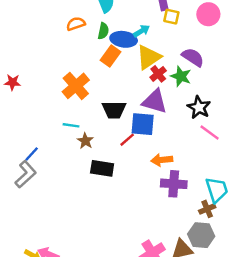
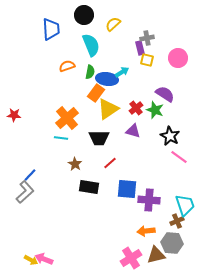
yellow triangle: (149, 57) -> (108, 109), moved
purple triangle: (155, 101) -> (133, 131), size x0.7
blue square: (143, 124) -> (127, 189), moved
cyan line: (71, 125) -> (61, 138), moved
orange arrow: (162, 160) -> (146, 231), moved

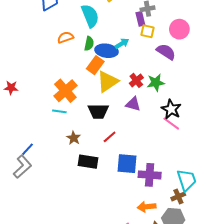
purple semicircle: (165, 94) -> (166, 52), moved
green star: (155, 110) -> (156, 83), turned -30
pink line: (179, 157) -> (171, 124), moved

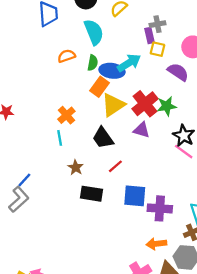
cyan arrow: (122, 44) -> (129, 63), size x1.5
red cross: (136, 80) -> (145, 104), size x1.6
orange cross: (65, 91) -> (66, 115), size x0.7
cyan line: (59, 111) -> (60, 138), turned 72
black trapezoid: (98, 111) -> (103, 138), turned 55

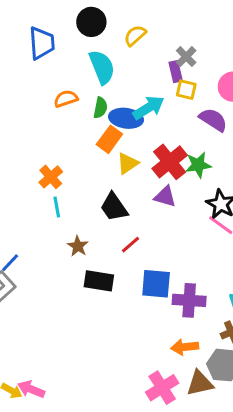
gray cross: (158, 24) -> (186, 57), turned -35
yellow triangle: (113, 105) -> (127, 163), size x0.7
orange cross: (66, 115) -> (51, 177), moved

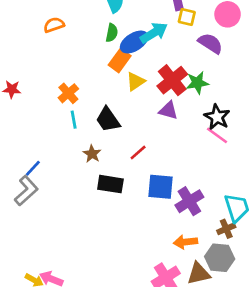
orange semicircle: (66, 99) -> (54, 25), moved
blue ellipse: (126, 118) -> (134, 42), turned -40
black trapezoid: (114, 207) -> (108, 120), moved
purple cross: (189, 300) -> (189, 201), turned -36

